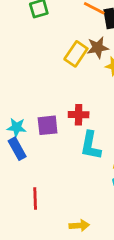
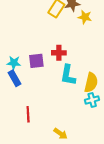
yellow arrow: (79, 226) -> (61, 134), turned 40

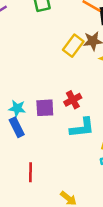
red cross: (59, 53) -> (73, 100), turned -32
cyan L-shape: (68, 75) -> (82, 128), turned -110

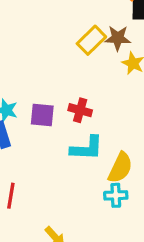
red cross: (73, 100) -> (80, 110), turned 35

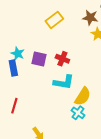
yellow rectangle: (91, 40) -> (54, 20), moved
cyan cross: (116, 195) -> (78, 113), turned 32

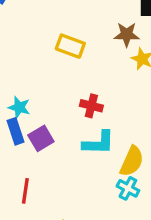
yellow rectangle: (54, 20) -> (70, 46), turned 66
purple square: (39, 59) -> (41, 138), moved, turned -35

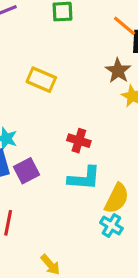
brown star: (127, 35) -> (118, 71), turned 30
yellow rectangle: (70, 46) -> (41, 80), moved

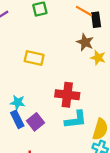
red cross: (79, 141) -> (67, 95), size x1.5

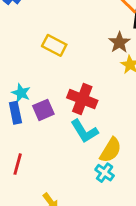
cyan L-shape: (76, 120) -> (84, 131), turned 50
purple square: (35, 122) -> (43, 110), moved

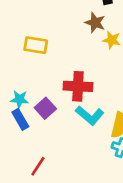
red line: (18, 164) -> (38, 166), turned 36

